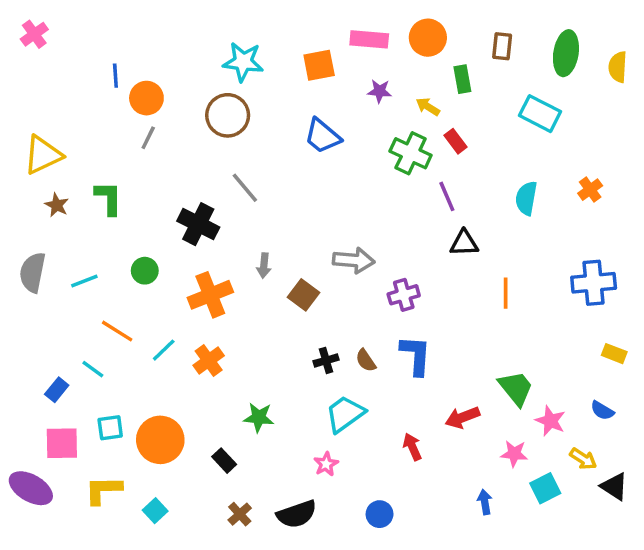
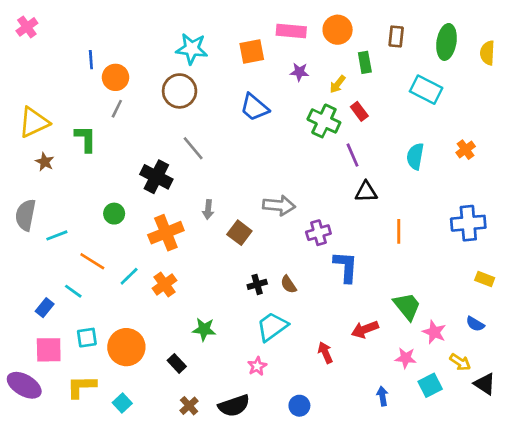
yellow arrow: (428, 107) -> (338, 84), turned -84
green L-shape: (108, 198) -> (86, 139), moved
cyan line: (84, 281) -> (57, 235), moved
blue L-shape: (416, 355) -> (346, 267), moved

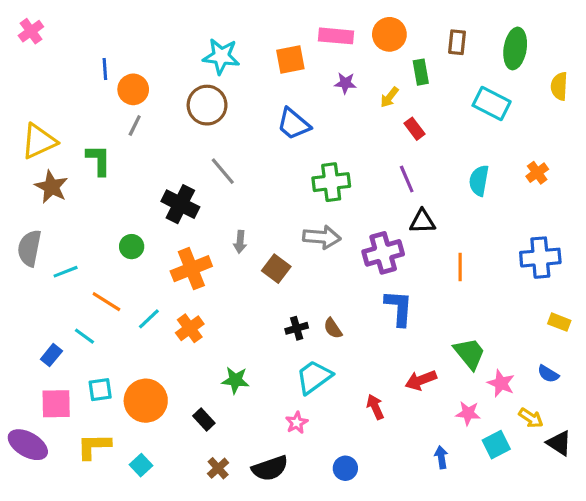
yellow semicircle: (487, 53) -> (559, 86), moved
green cross: (324, 121) -> (331, 182), moved, turned -32
brown star: (45, 162) -> (51, 187), size x1.5
purple cross: (318, 233) -> (383, 253), moved, size x1.4

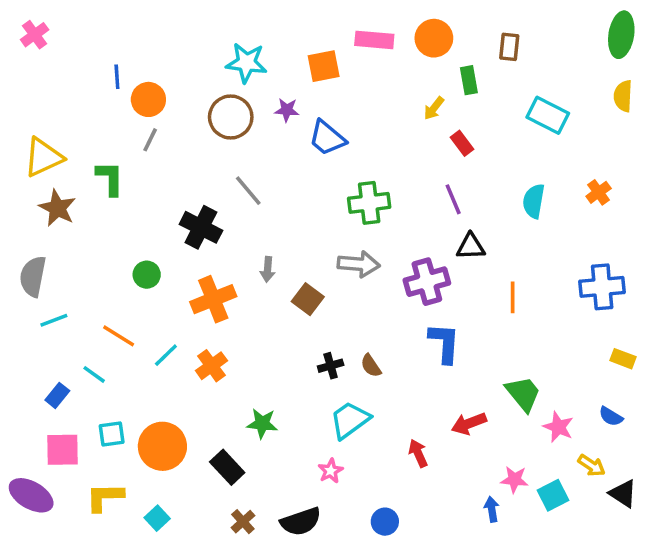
green ellipse: (515, 48) -> (621, 35), moved
purple star: (345, 83) -> (287, 110), moved
cyan line: (66, 272) -> (54, 320), moved
pink star: (468, 413) -> (514, 480), moved
black rectangle: (204, 419) -> (227, 467), size x1.4

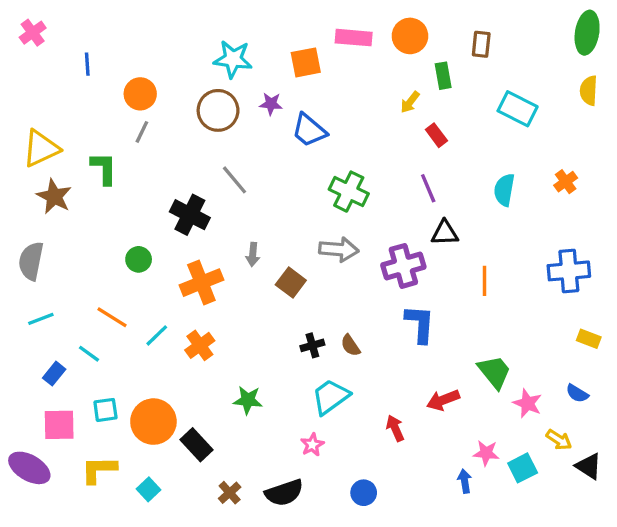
blue line: (117, 77) -> (87, 64), moved
green cross: (369, 203) -> (349, 192), turned 33
cyan line: (54, 320) -> (41, 319), moved
black rectangle: (227, 467) -> (196, 445), moved

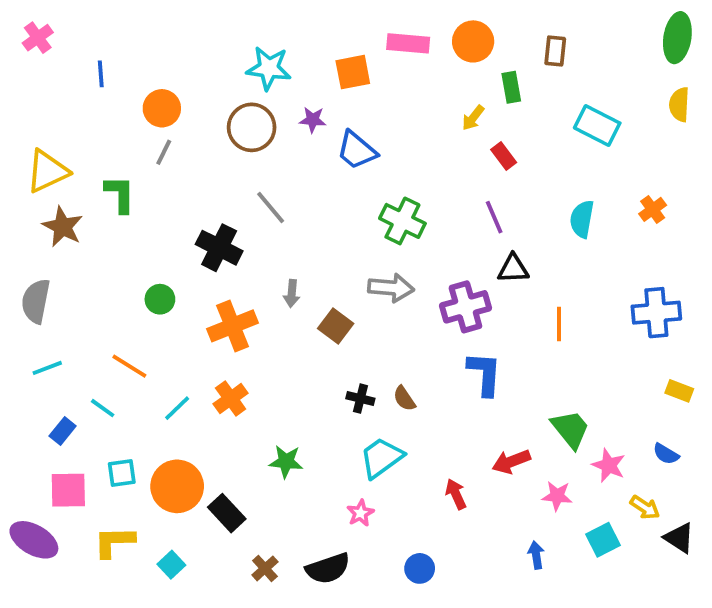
cyan line: (157, 335) -> (177, 408), moved
black cross: (312, 345) -> (360, 399), turned 30
pink star: (486, 453) -> (557, 496), moved

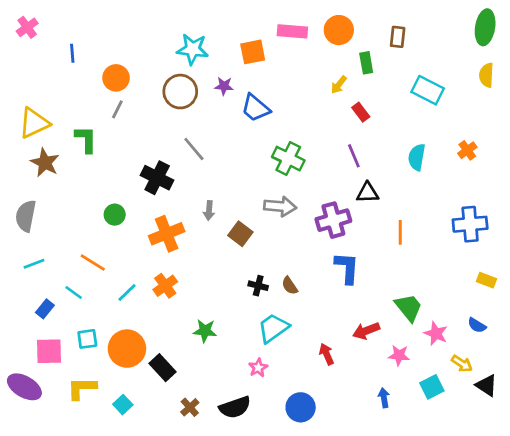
blue circle: (420, 568) -> (301, 407), size x1.4

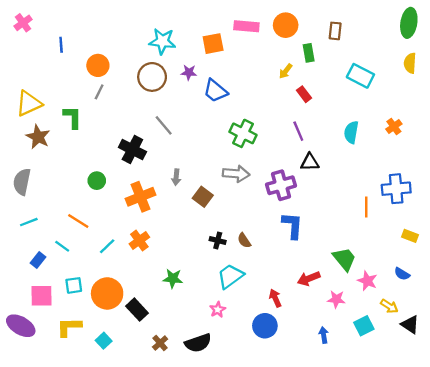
orange line: (400, 232) -> (366, 207), moved
blue circle: (301, 407) -> (265, 326), moved

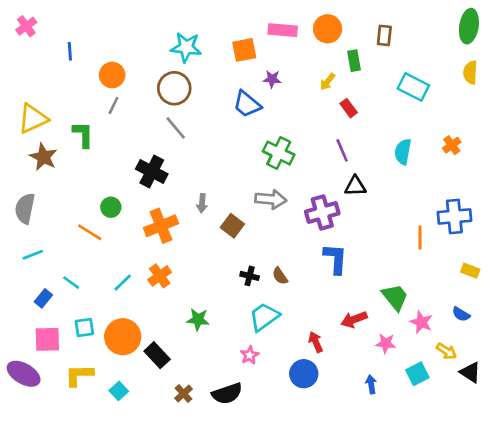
purple star: (189, 72) -> (272, 79), moved
gray line: (164, 125) -> (176, 128), moved
orange line: (78, 221) -> (90, 232), moved

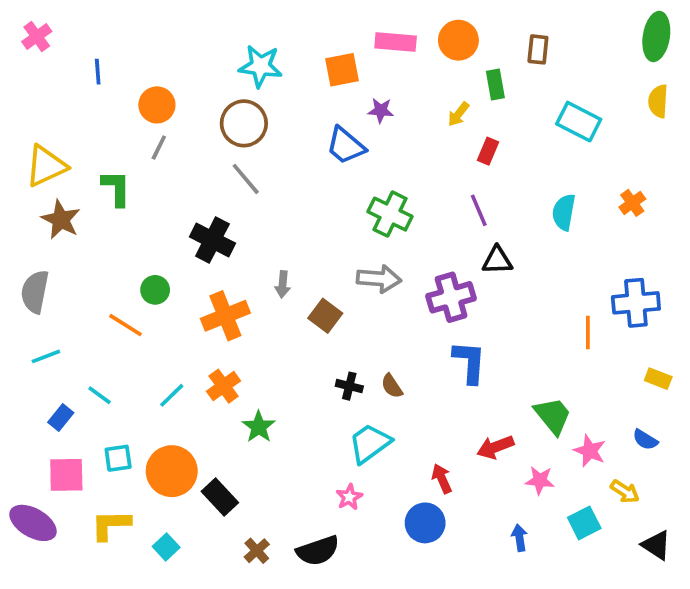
red rectangle: (349, 108) -> (488, 151), turned 60
green star: (198, 320) -> (259, 427), moved, turned 30
black triangle: (470, 372) -> (656, 545), moved

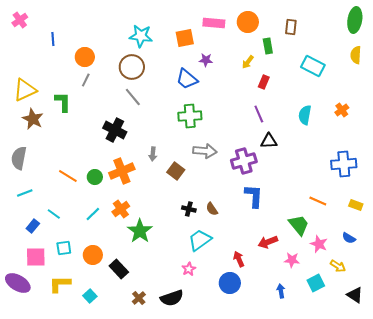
green cross: (390, 214) -> (190, 116), moved, turned -30
green circle: (155, 290) -> (95, 177), moved
orange line: (588, 332) -> (318, 201), moved, turned -66
green star: (259, 427) -> (140, 231), size x1.4
orange circle: (172, 471) -> (93, 255), size x0.7

